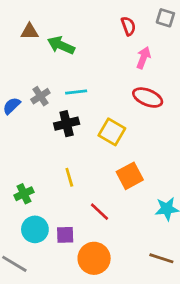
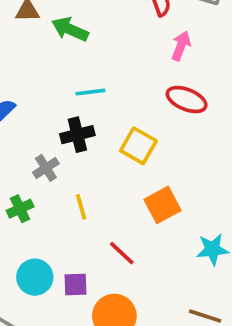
gray cross: (40, 96) -> (46, 168), moved
green cross: (24, 194) -> (20, 209), moved

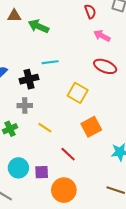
pink arrow: (181, 46) -> (102, 36), turned -84
black cross: (77, 135) -> (29, 79), moved
gray cross: (46, 168) -> (25, 106), turned 32
yellow line: (81, 207) -> (45, 128), turned -40

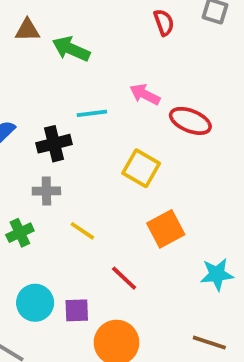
pink arrow: (102, 36) -> (145, 94), moved

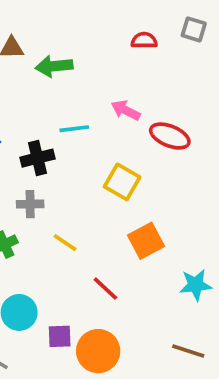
red semicircle: (164, 22) -> (144, 40), turned -70
green arrow: (71, 49) -> (54, 66), turned -30
purple square: (77, 310) -> (60, 336), moved

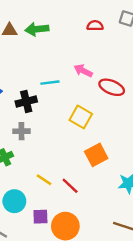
green arrow: (54, 66) -> (37, 29), moved
yellow line: (65, 243) -> (44, 180), moved

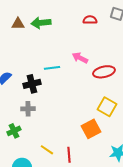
red ellipse: (112, 87) -> (104, 72), turned -35
yellow square: (81, 117) -> (107, 107), moved
red line: (70, 186) -> (69, 155), turned 42

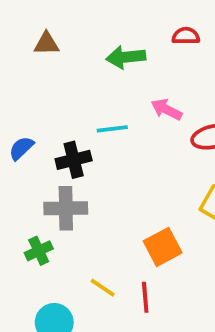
green arrow: (41, 23) -> (126, 57), moved
gray cross: (28, 109) -> (66, 208), size x1.5
orange square: (91, 129) -> (163, 247), moved

